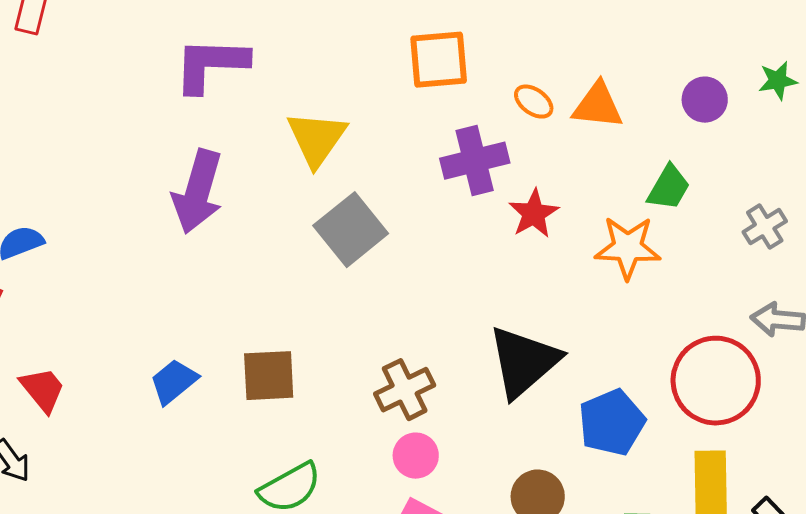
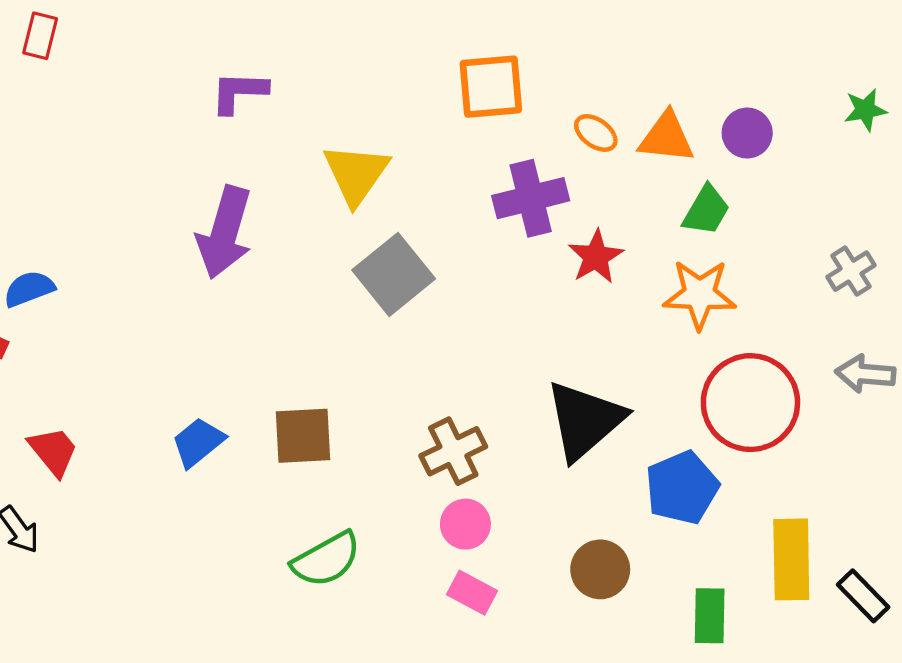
purple L-shape: (211, 65) -> (239, 92), size x0.7
purple circle: (705, 100) -> (747, 133), moved
green trapezoid: (669, 188) -> (706, 210), moved
red circle: (716, 381) -> (750, 403), moved

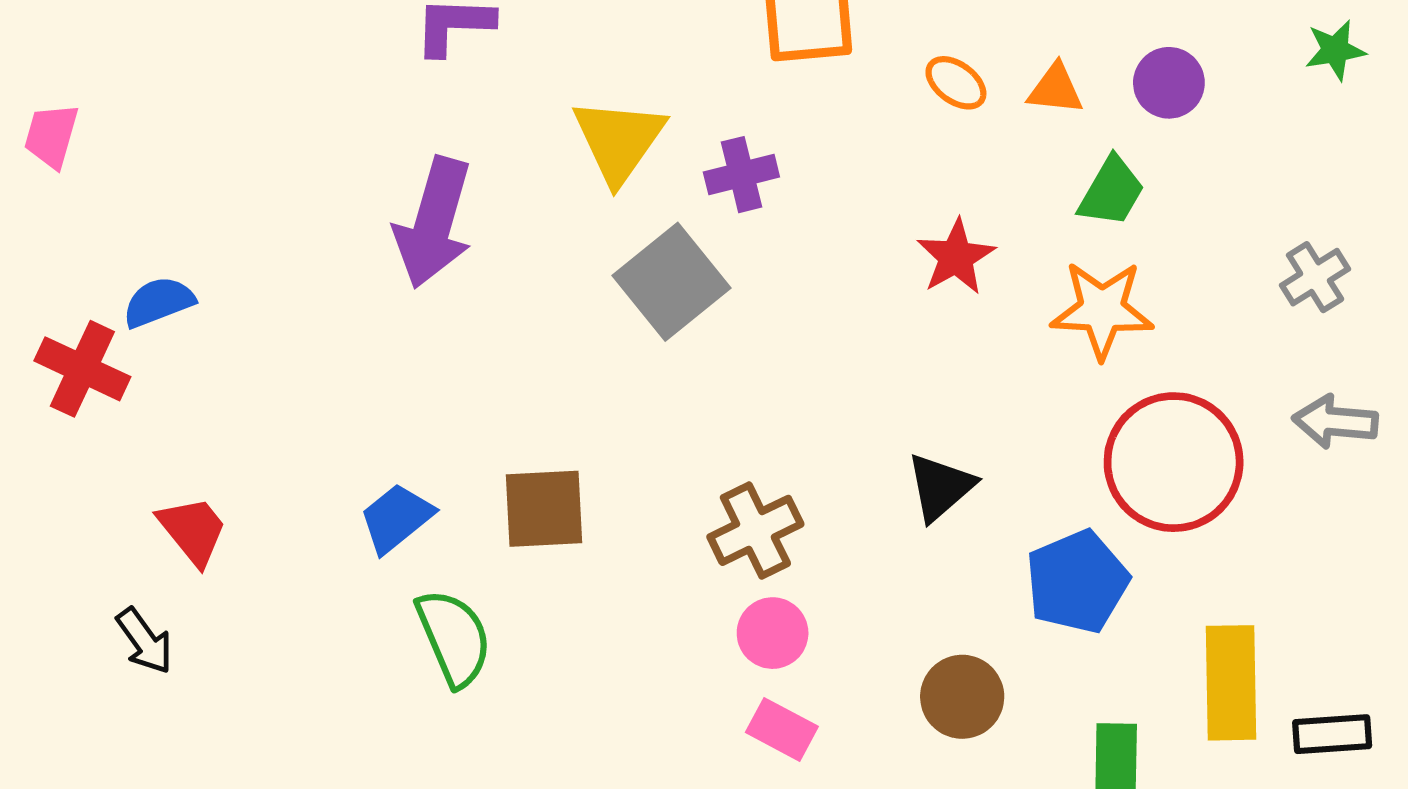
orange triangle: (667, 137) -> (1055, 89), size x0.7
purple cross: (531, 198) -> (741, 175), moved, size x0.7
black triangle: (585, 420) -> (940, 487), size x0.6
green semicircle: (326, 559) -> (454, 638), moved, turned -84
black rectangle: (863, 596) -> (1332, 734), turned -50

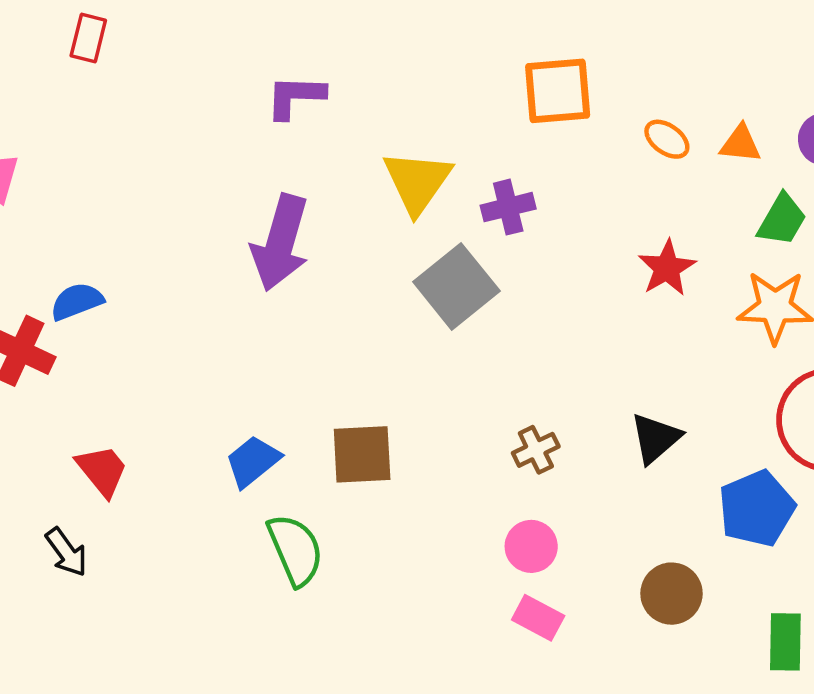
brown cross: (755, 530) -> (536, 450), moved, size x0.7

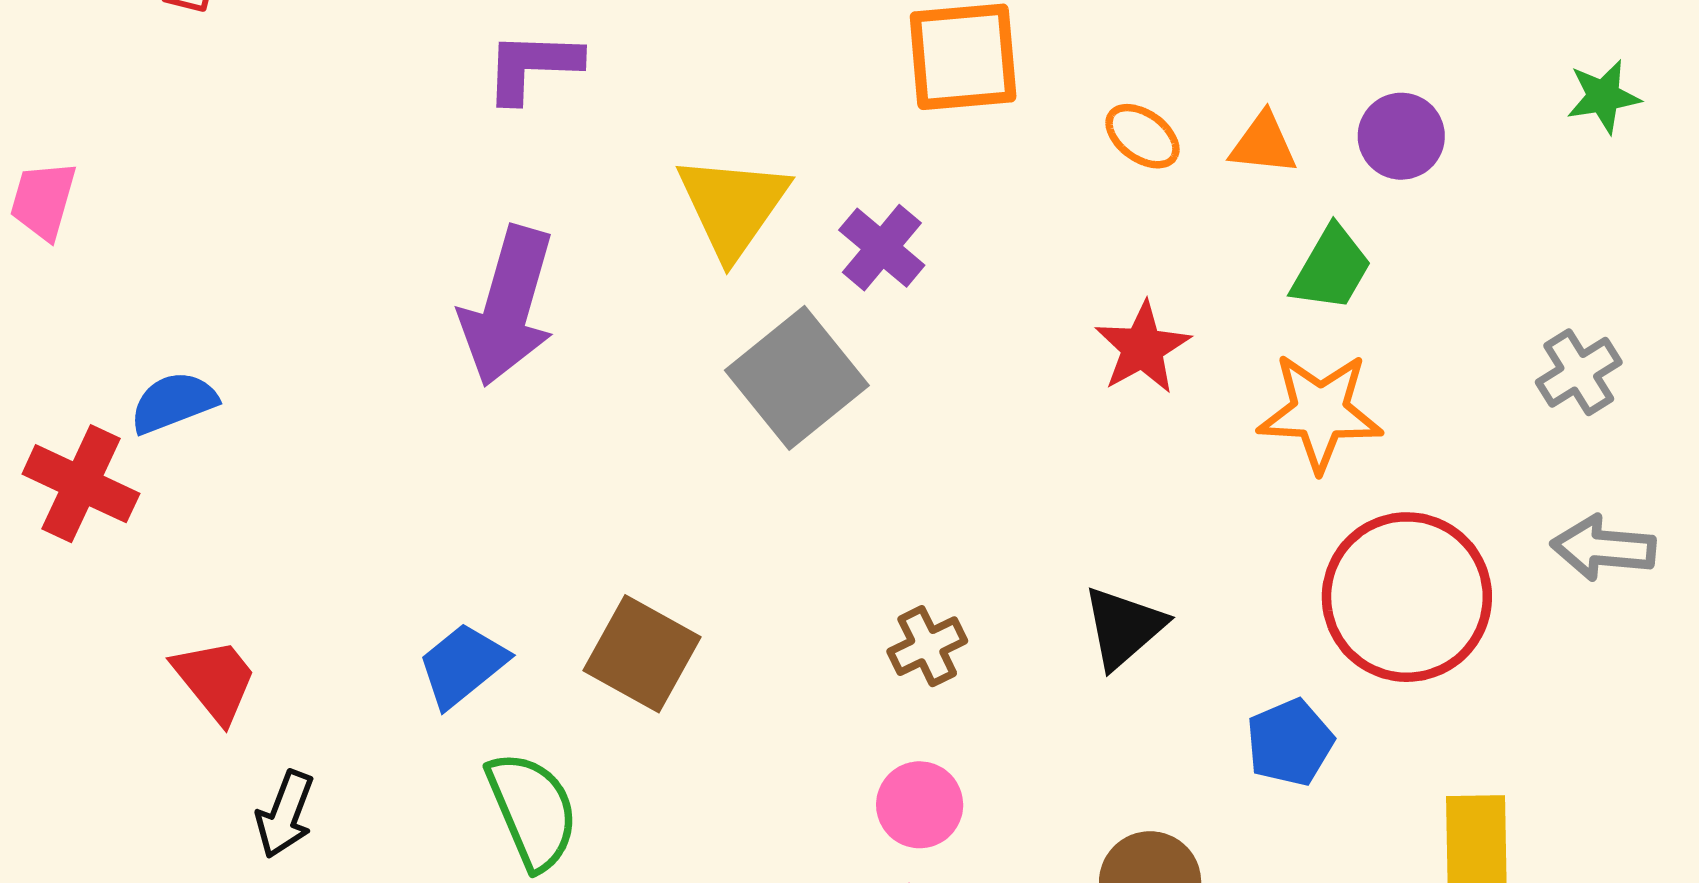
purple cross: (508, 207) -> (882, 248), turned -36
brown square: (362, 454) -> (642, 654), turned 32
blue pentagon: (757, 508) -> (1290, 742), size x0.7
black arrow: (66, 552) -> (285, 814), moved, turned 57

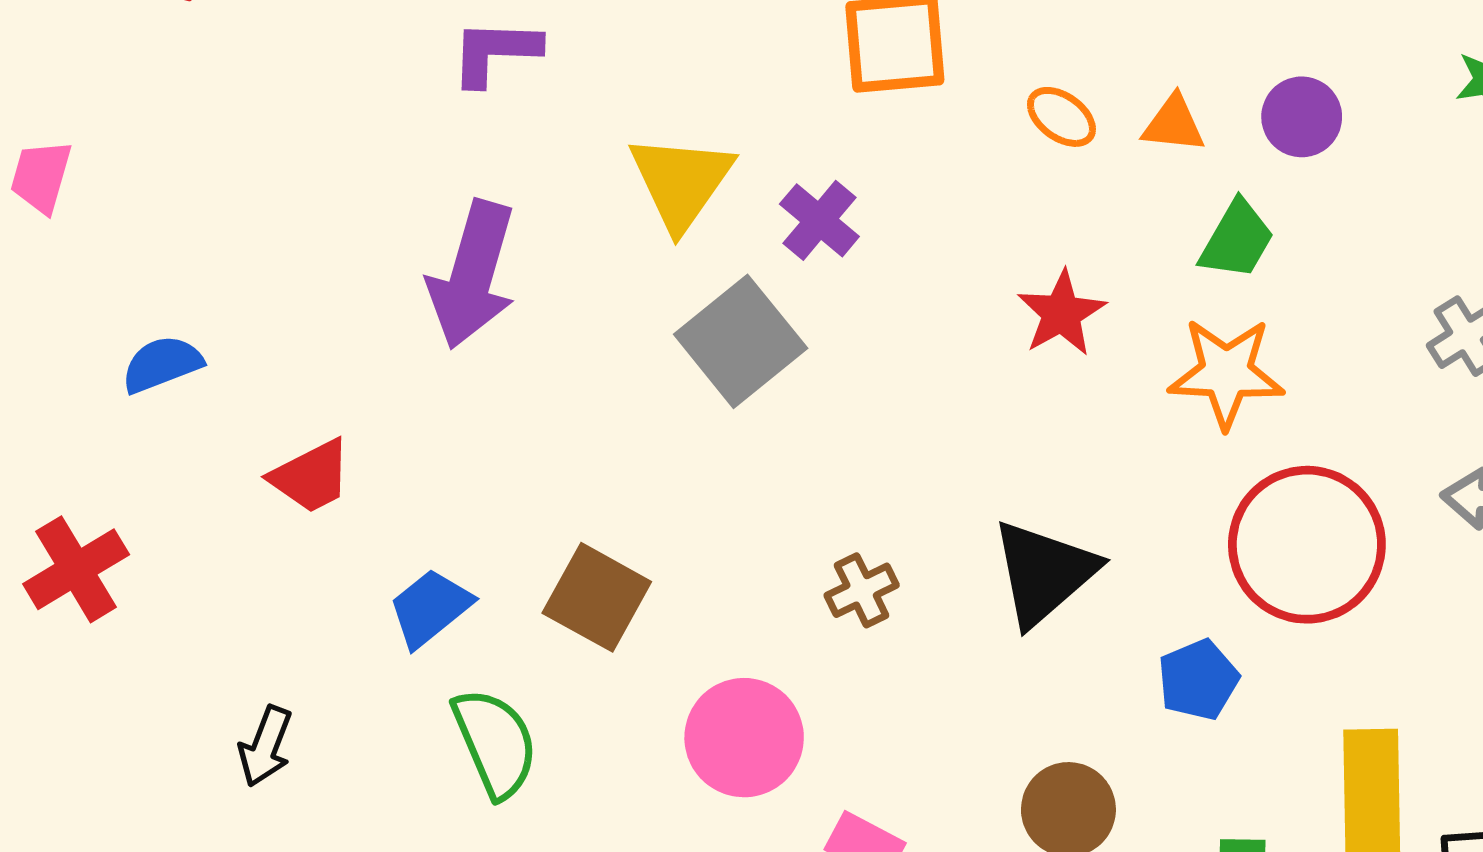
red cross: (81, 484) -> (76, 569), moved, turned 34
black triangle: (1124, 627) -> (1044, 573), size x1.4
red trapezoid: (215, 680) -> (311, 476), moved, turned 102
pink circle: (920, 805) -> (744, 738), moved, size x1.5

